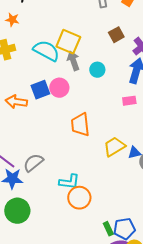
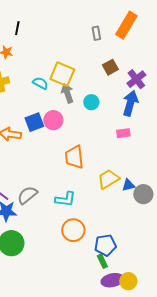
cyan semicircle: (46, 51) -> (40, 83), size x0.6
cyan L-shape: (69, 182) -> (65, 199), moved
blue pentagon: (124, 229) -> (105, 245), moved

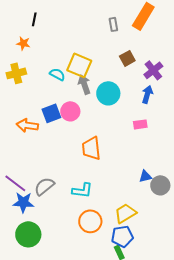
cyan circle: (91, 102) -> (108, 93), size x1.5
blue arrow: (130, 103) -> (147, 94), size x0.7
yellow trapezoid: (108, 179) -> (125, 213), moved

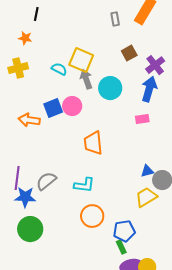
blue arrow: (147, 94) -> (149, 89), size x1.4
purple line: (15, 183) -> (17, 178), turned 60
yellow trapezoid: (125, 213) -> (146, 197), moved

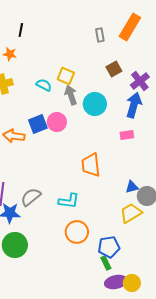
yellow square: (81, 60) -> (66, 76), size x0.7
orange trapezoid: (93, 143) -> (91, 165), moved

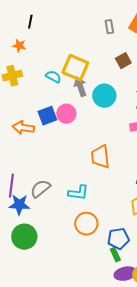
yellow square: (66, 76) -> (75, 68), size x1.5

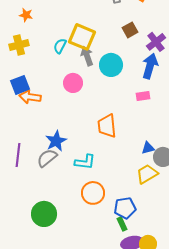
cyan semicircle: (53, 77) -> (60, 46), turned -91
blue square: (47, 116) -> (20, 85), moved
blue star: (19, 205) -> (56, 141), moved, turned -30
green circle: (24, 237) -> (44, 214), moved

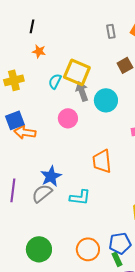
orange star: (26, 15) -> (39, 51), moved
orange circle: (93, 193) -> (88, 249), moved

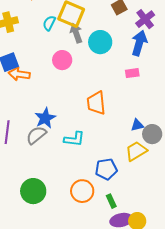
blue pentagon: (120, 243) -> (106, 169), moved

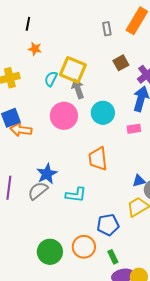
cyan circle: (100, 42) -> (103, 113), moved
pink circle: (62, 60) -> (64, 116), size x1.4
green circle: (33, 191) -> (50, 252), moved

